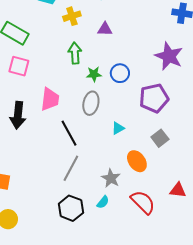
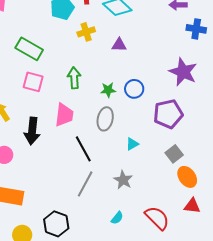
green arrow: (75, 53) -> (74, 78), moved
orange ellipse: (137, 161) -> (187, 177), moved
gray star: (111, 178) -> (123, 180), moved
black hexagon: (71, 208) -> (56, 224), moved

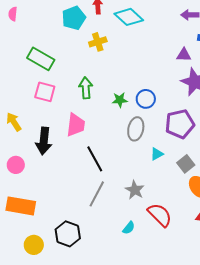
purple triangle: (119, 45) -> (184, 55), moved
gray ellipse: (105, 119) -> (136, 129), moved
cyan triangle: (132, 144) -> (157, 154), moved
red semicircle: (157, 218) -> (160, 215), moved

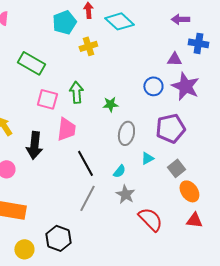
pink square: (45, 92) -> (47, 99), moved
blue circle: (146, 99) -> (153, 86), moved
cyan semicircle: (129, 228) -> (119, 171), moved

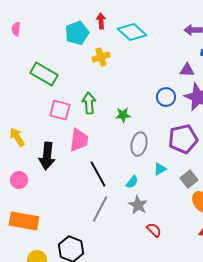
red semicircle: (150, 219) -> (154, 230), moved, size x0.6

